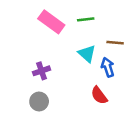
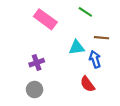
green line: (86, 19) -> (85, 12), moved, turned 40
cyan triangle: (87, 54) -> (77, 47), turned -49

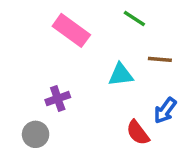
blue arrow: (95, 59) -> (165, 111), moved, turned -126
gray circle: (35, 90) -> (36, 134), moved

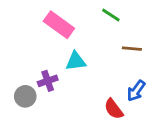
cyan triangle: (121, 75) -> (76, 61), moved
gray circle: (36, 134) -> (25, 96), moved

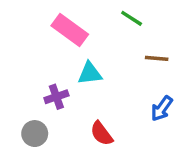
gray circle: (25, 96) -> (35, 134), moved
red semicircle: (114, 109) -> (102, 134), moved

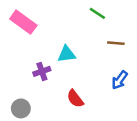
pink rectangle: (70, 30) -> (23, 22), moved
gray circle: (35, 134) -> (21, 108), moved

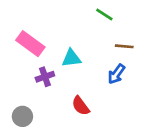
pink rectangle: (23, 22) -> (30, 44), moved
blue arrow: (120, 80) -> (116, 74), moved

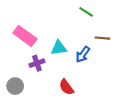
blue arrow: (116, 74) -> (83, 54), moved
gray circle: (22, 116) -> (15, 86), moved

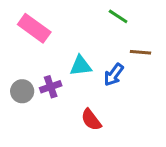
pink rectangle: (25, 36) -> (34, 28), moved
gray circle: (15, 86) -> (22, 91), moved

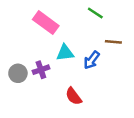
pink rectangle: (34, 28) -> (46, 23), moved

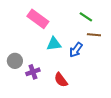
green line: (95, 13) -> (86, 17), moved
purple cross: (41, 70) -> (33, 72), moved

